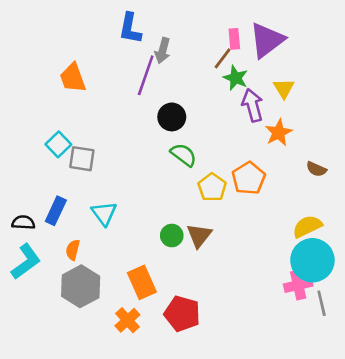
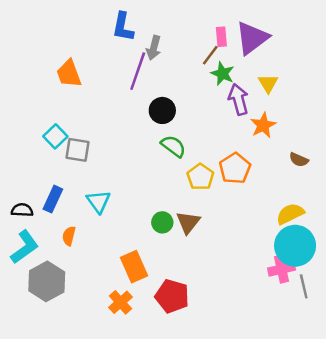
gray hexagon: (81, 286) -> (47, 281), moved

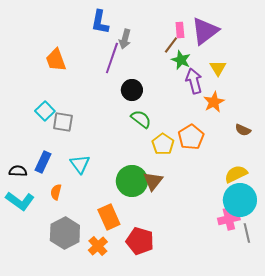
green circle: (162, 222) -> (132, 181), size x1.8
cyan L-shape: (25, 247) -> (20, 201), turned 72
gray hexagon: (47, 281) -> (65, 233), moved

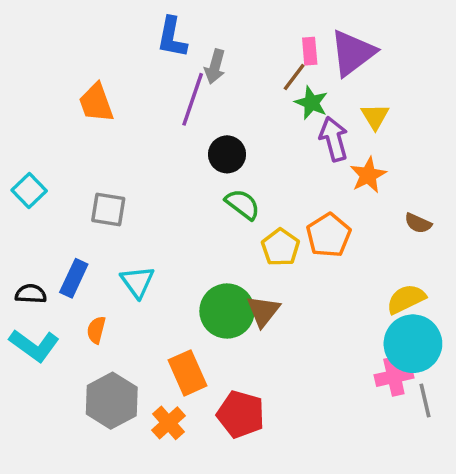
cyan square: (45, 111) -> (29, 191), moved

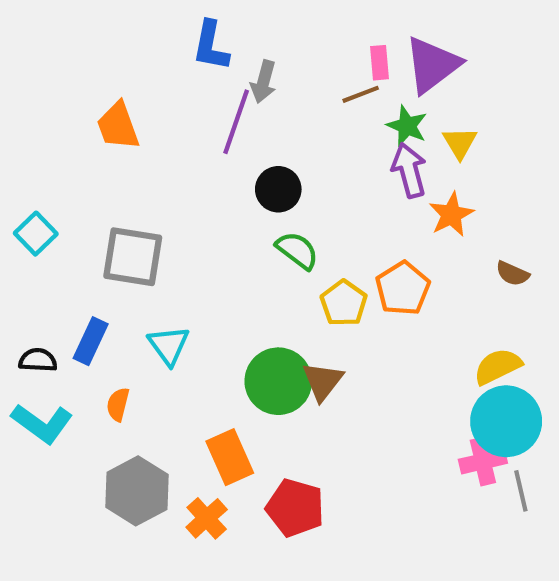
brown line: (294, 77) -> (361, 94), turned 32
green star: (311, 103) -> (407, 126), moved
gray square: (108, 209) -> (133, 257), size x1.4

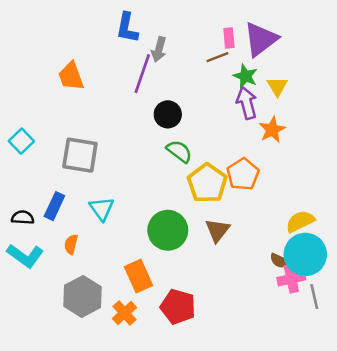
brown semicircle: (512, 274) -> (280, 261), moved
yellow pentagon: (344, 303) -> (207, 183), size x1.4
brown triangle: (323, 381) -> (217, 230), moved

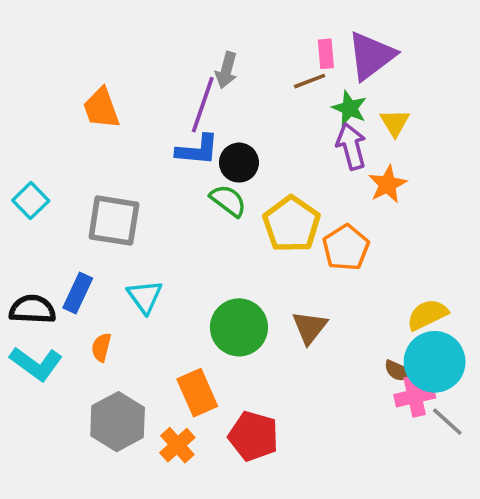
blue L-shape: (127, 28) -> (197, 150), moved, turned -96
green semicircle: (179, 151) -> (228, 201), moved
yellow pentagon: (207, 183) -> (291, 224), moved
black semicircle: (23, 218) -> (32, 309), size x1.4
gray line: (314, 296) -> (447, 422), turned -35

